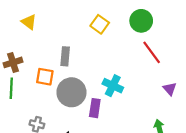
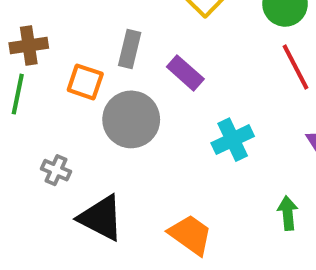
cyan cross: (113, 86) -> (233, 140), moved, turned 30
purple rectangle: (95, 108) -> (185, 73), moved, turned -66

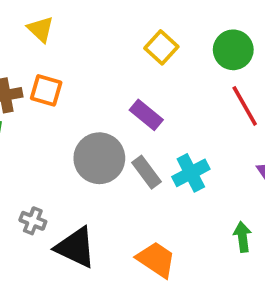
gray rectangle: (130, 49) -> (147, 172), moved, turned -48
orange square: (85, 82) -> (46, 90), moved
gray cross: (56, 170) -> (33, 221), moved

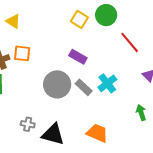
green circle: (233, 50) -> (106, 15), moved

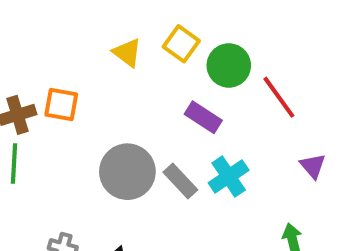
green circle: (106, 15) -> (229, 65), moved
yellow triangle: (13, 21) -> (127, 53), moved
purple rectangle: (78, 57) -> (203, 117), moved

